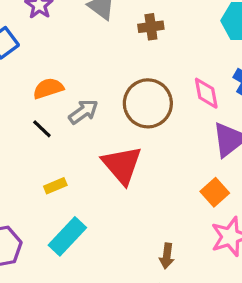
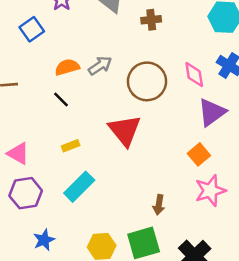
gray arrow: (83, 112) -> (100, 66), moved

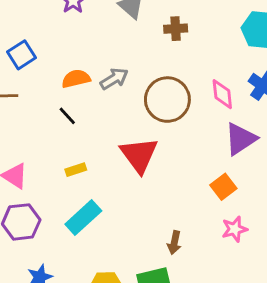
blue square: (32, 29) -> (21, 55), moved
pink star: (210, 191) -> (235, 229), size x0.7

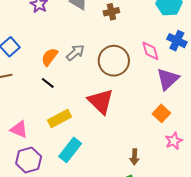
orange semicircle: (76, 79) -> (50, 57), turned -30
yellow rectangle: (76, 170) -> (60, 118), size x1.6

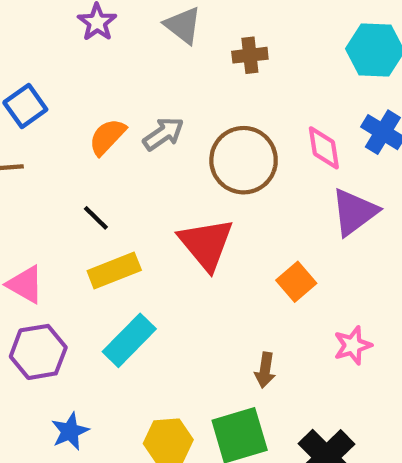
black line: (48, 83) -> (96, 218), moved
orange square: (161, 113) -> (296, 282), moved

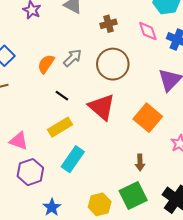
brown cross: (250, 55) -> (108, 24), moved
pink diamond: (324, 148) -> (148, 31), moved
black line: (96, 218) -> (62, 96), moved
orange square: (296, 282) -> (148, 118), size x1.5

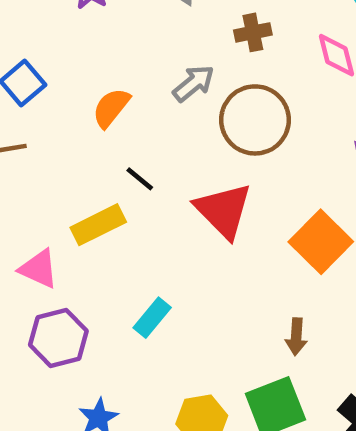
gray arrow: (72, 58) -> (194, 83), moved
yellow rectangle: (60, 127) -> (98, 225), moved
cyan rectangle: (73, 159) -> (152, 318), size x0.7

